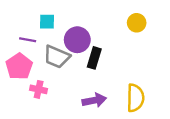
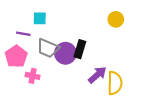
purple circle: (77, 40) -> (65, 53), moved
purple arrow: (94, 100) -> (97, 75), moved, turned -30

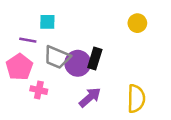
purple arrow: (97, 75) -> (90, 97), moved

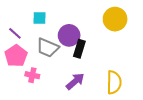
yellow circle: (137, 23) -> (115, 19), size x1.5
purple line: (28, 40) -> (15, 33), moved, turned 32
purple circle: (78, 63) -> (69, 35), moved

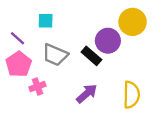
purple circle: (69, 35) -> (108, 41), moved
black rectangle: (79, 49) -> (91, 56), turned -66
pink cross: (32, 75) -> (37, 86), turned -32

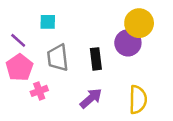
purple circle: (108, 41) -> (128, 43), moved
gray trapezoid: (55, 55) -> (58, 58), turned 60
black rectangle: (91, 56) -> (96, 59), turned 42

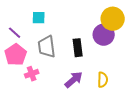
yellow semicircle: (138, 100) -> (103, 80), moved, size x0.7

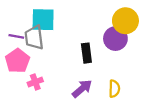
cyan square: (39, 18) -> (43, 20), size x1.6
purple line: (15, 33) -> (16, 36), turned -32
gray trapezoid: (47, 47) -> (34, 37), moved

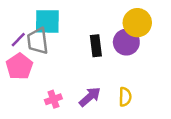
purple line: (16, 36) -> (18, 40), turned -56
black rectangle: (86, 53) -> (96, 46), moved
pink cross: (35, 82) -> (53, 99), moved

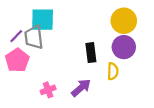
purple circle: (126, 42) -> (124, 47), moved
black rectangle: (96, 46) -> (91, 53), moved
yellow semicircle: (125, 97) -> (113, 71), moved

